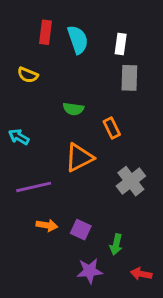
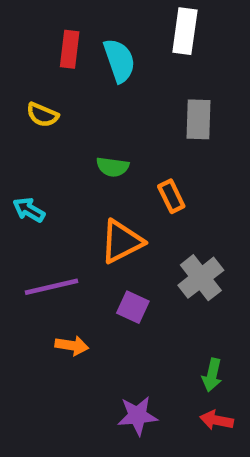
white rectangle: (121, 44) -> (185, 31), moved, size x1.4
purple square: (81, 230) -> (133, 307), moved
green arrow: (116, 244) -> (212, 375), moved

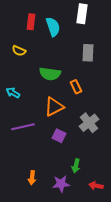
green semicircle: (113, 167) -> (50, 74), size x1.5
orange arrow: (72, 346) -> (32, 178), moved, turned 88
green arrow: (212, 375) -> (76, 166), moved

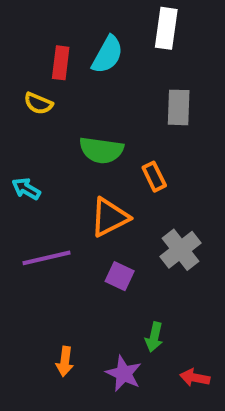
red rectangle: (31, 22) -> (61, 63), moved
cyan semicircle: (53, 27) -> (107, 55), turned 48
purple star: (61, 184) -> (124, 374), turned 30

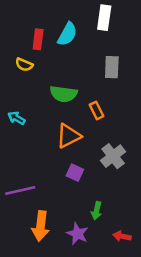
purple line: (46, 258) -> (20, 190), moved
orange arrow: (65, 361) -> (41, 226), size x1.6

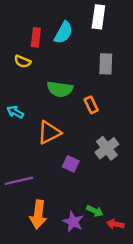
orange triangle: (69, 136) -> (49, 133), moved
green arrow: (97, 211) -> (95, 211), moved, turned -77

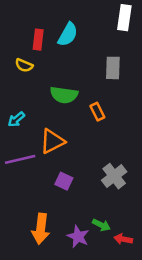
white rectangle: (98, 17) -> (124, 18), moved
cyan arrow: (15, 112) -> (16, 119), turned -70
gray cross: (107, 148) -> (114, 176), moved
purple square: (71, 164) -> (64, 181), moved
purple line: (19, 181) -> (20, 159), moved

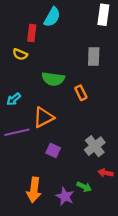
cyan semicircle: (68, 34) -> (52, 17), moved
red arrow: (123, 239) -> (105, 173), moved

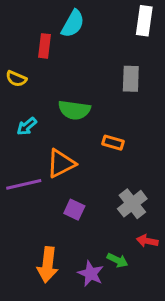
yellow semicircle: (20, 54) -> (16, 79), moved
orange rectangle: (81, 93) -> (113, 143), moved, turned -48
cyan arrow: (14, 99) -> (27, 126), moved

